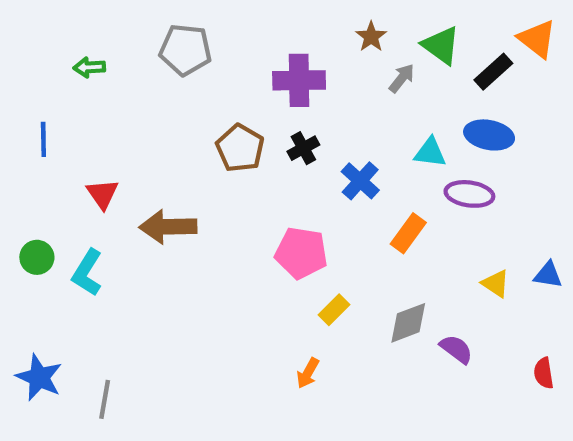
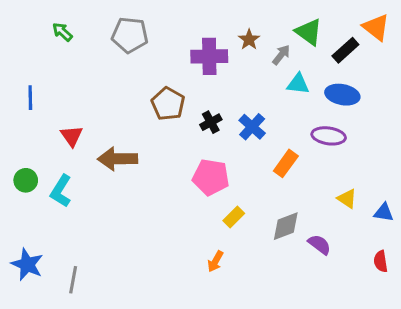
brown star: (371, 37) -> (249, 40), moved
green arrow: (89, 67) -> (62, 32), moved, turned 45
black cross: (303, 148) -> (211, 122), moved
cyan triangle: (430, 152) -> (298, 84), moved
blue triangle: (548, 275) -> (384, 212), moved

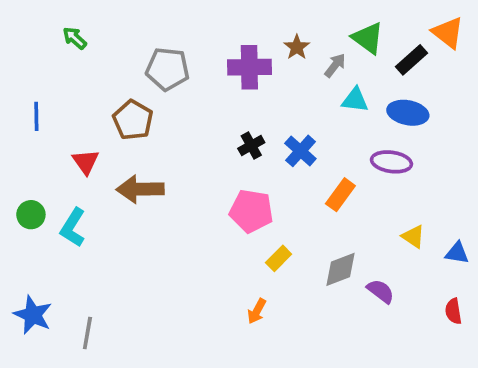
gray pentagon: (130, 35) -> (168, 69), moved
brown pentagon: (168, 104) -> (133, 120), moved

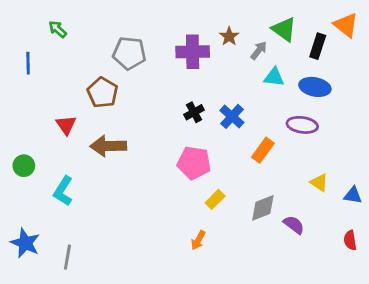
black rectangle: (412, 60) -> (318, 46), turned -30
blue line: (36, 116) -> (28, 63), moved
cyan L-shape: (73, 227) -> (63, 191), moved

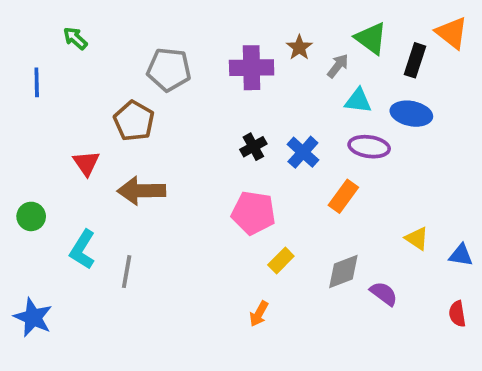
purple ellipse: (302, 125) -> (369, 147), moved
gray line: (67, 257) -> (127, 272), moved

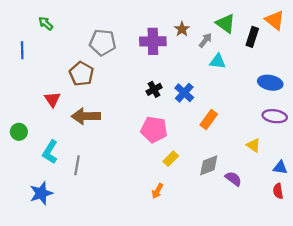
blue ellipse: (411, 114) -> (270, 83), moved
purple ellipse: (369, 147) -> (275, 116), moved
blue triangle: (461, 255) -> (280, 168), moved
blue star: (33, 317) -> (41, 193), moved, turned 30

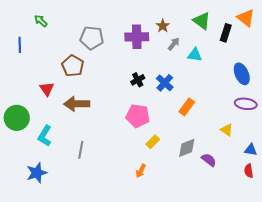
gray arrow: (205, 40) -> (174, 44), moved
blue ellipse: (270, 83) -> (242, 74), turned 55
green circle: (19, 132) -> (17, 118), size x1.6
gray line: (77, 165) -> (81, 150), moved

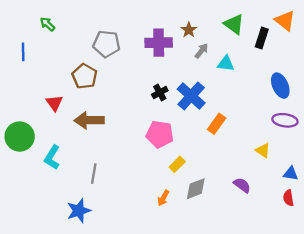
blue cross: (165, 83) -> (191, 96), size x1.4
gray diamond: (187, 148) -> (196, 189), moved
blue star: (37, 173) -> (79, 211), moved

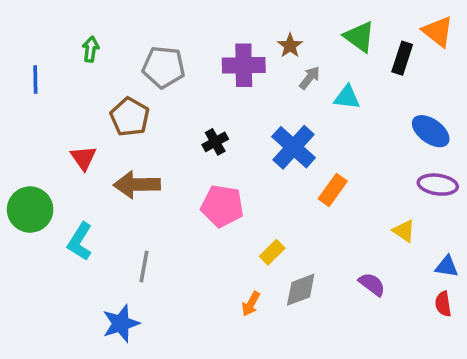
green arrow: (47, 24) -> (91, 49), moved, turned 56
blue ellipse: (280, 86) -> (431, 131), turned -30
black cross: (160, 92) -> (215, 142), moved
pink pentagon: (160, 134) -> (222, 206), moved

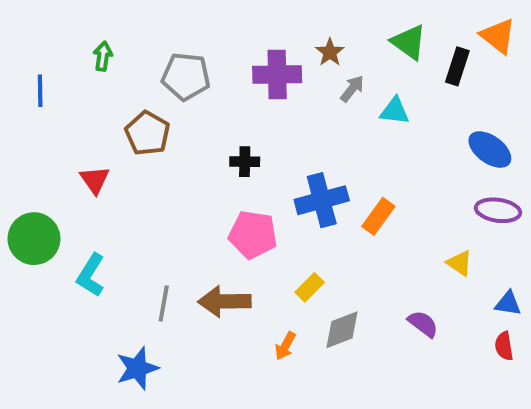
black cross: (215, 142) -> (245, 162), turned 30
blue cross: (294, 147) -> (322, 200), moved, turned 33
brown arrow: (137, 185) -> (224, 301), moved

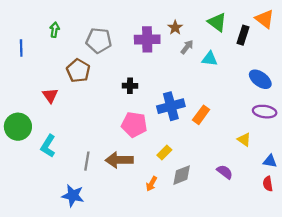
blue star: (137, 368) -> (73, 196), turned 30

